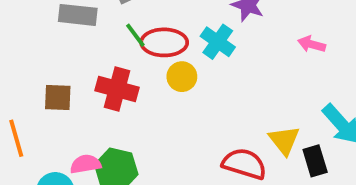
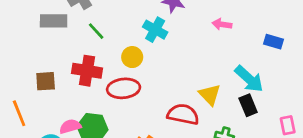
red ellipse: (164, 42) -> (124, 88), moved
black rectangle: (315, 161) -> (248, 105), moved

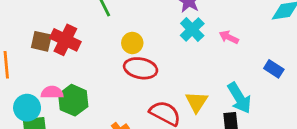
cyan cross: (155, 30) -> (192, 29), moved
red cross: (87, 71) -> (65, 40), moved
red ellipse: (124, 88) -> (141, 68), moved

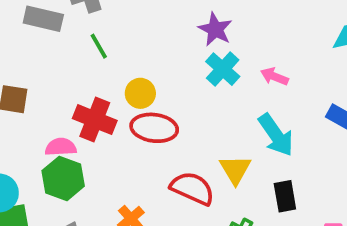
red cross: (65, 40) -> (95, 120), moved
pink semicircle: (52, 92) -> (61, 147), moved
cyan arrow: (239, 98) -> (276, 135), moved

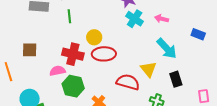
green line: (99, 46) -> (69, 16), turned 32
green hexagon: (63, 178) -> (73, 86), moved

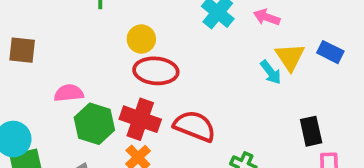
cyan arrow: (167, 49) -> (271, 72), size x0.6
red cross: (73, 54) -> (140, 119), moved
yellow triangle: (148, 69) -> (290, 57), moved
black rectangle: (176, 79) -> (311, 131), moved

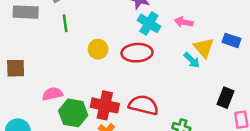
red ellipse: (156, 71) -> (137, 53), moved
black rectangle: (311, 131) -> (226, 98), turned 42

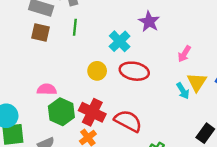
pink arrow: (184, 22) -> (184, 54), turned -84
cyan cross: (149, 23) -> (120, 41), moved
yellow circle: (98, 49) -> (97, 71), moved
brown square: (16, 68) -> (41, 32), moved

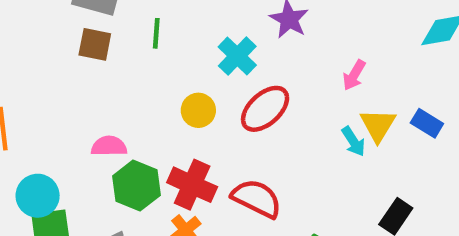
red ellipse: (134, 71) -> (265, 109), turned -52

